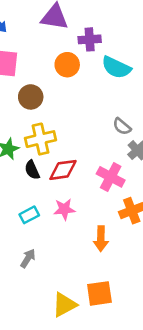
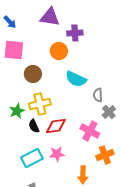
cyan semicircle: (116, 67) -> (76, 79), moved
gray semicircle: (122, 126) -> (98, 95), turned 48
cyan rectangle: (29, 215) -> (32, 158), size x1.5

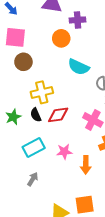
brown circle: (33, 74) -> (23, 62), moved
green star: (17, 111) -> (13, 117), moved
pink star: (57, 154) -> (64, 152), moved

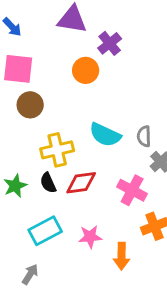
purple cross: (78, 20) -> (110, 43), turned -35
cyan semicircle: (79, 67) -> (105, 135), moved
gray arrow: (33, 179) -> (30, 274), moved

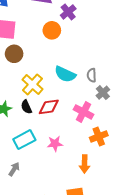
yellow cross: (57, 150) -> (32, 84), turned -35
orange arrow: (122, 256) -> (85, 164), moved

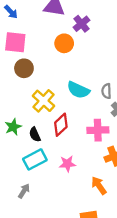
black semicircle: (26, 107) -> (35, 134), moved
red diamond: (49, 107) -> (61, 125), turned -35
pink cross: (83, 112) -> (98, 130), turned -30
orange arrow: (85, 164) -> (99, 185), turned 144

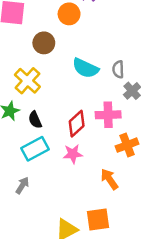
brown circle: (24, 68) -> (44, 43), moved
yellow cross: (44, 101) -> (27, 81), moved
red diamond: (61, 125) -> (77, 124), moved

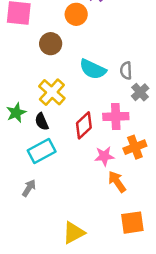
yellow cross: (27, 81) -> (52, 92), moved
pink star: (73, 154) -> (104, 156), moved
orange square: (98, 219) -> (132, 223), moved

